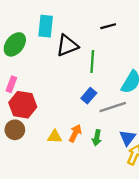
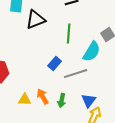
green line: (92, 61) -> (69, 34), moved
orange arrow: (75, 133) -> (43, 97), turned -56

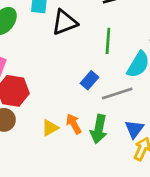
yellow triangle: (25, 100) -> (50, 128), turned -32
green arrow: (62, 101) -> (99, 129), size x1.5

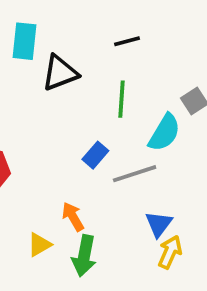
yellow triangle: (50, 128) -> (39, 245), moved
green arrow: (99, 129) -> (84, 256), moved

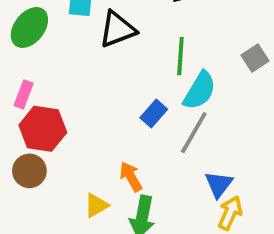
cyan semicircle: (164, 133) -> (200, 91), moved
gray line: (135, 174) -> (194, 133), turned -42

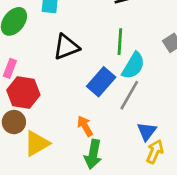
black triangle: (117, 29) -> (66, 47), moved
blue rectangle: (154, 114) -> (101, 82), size x1.5
yellow triangle: (96, 205) -> (37, 143), moved, size x1.5

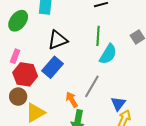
blue rectangle: (101, 82) -> (52, 67), moved
gray line: (129, 95) -> (92, 86), moved

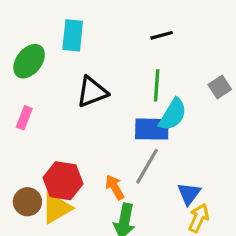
blue rectangle: (52, 67) -> (152, 129), moved, turned 50
red hexagon: (25, 74) -> (63, 181), moved
brown circle: (18, 97) -> (27, 202), moved

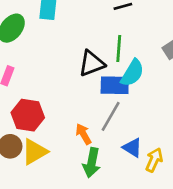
black triangle: (92, 92) -> (92, 63), moved
red hexagon: (63, 181) -> (28, 115), moved
blue triangle: (189, 194) -> (132, 148), moved, turned -35

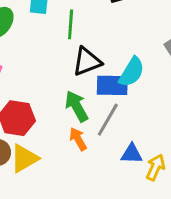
green line: (119, 48) -> (71, 24), moved
blue triangle: (132, 148) -> (132, 154), turned -30
green arrow: (92, 163) -> (77, 106), moved, turned 140

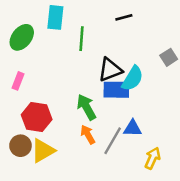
black triangle: (87, 62) -> (110, 70), moved
gray line: (108, 120) -> (113, 141), moved
blue triangle: (132, 154) -> (133, 128), moved

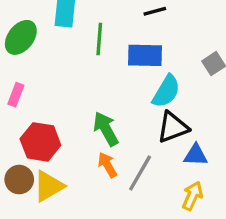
black triangle: (110, 70) -> (173, 127), moved
blue rectangle: (116, 90) -> (145, 55), moved
blue triangle: (133, 128) -> (196, 155), moved

